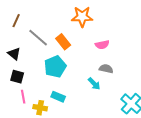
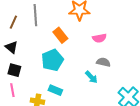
brown line: (16, 21) -> (13, 22), moved
gray line: (38, 38) -> (35, 15), moved, turned 45
pink line: (23, 97) -> (12, 90), moved

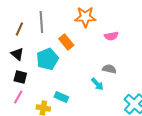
pink semicircle: (99, 38) -> (111, 36), moved
cyan pentagon: (52, 60) -> (47, 59), moved
pink line: (12, 90) -> (18, 97), turned 40

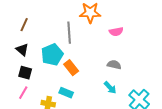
gray line: (41, 22) -> (69, 33), moved
orange rectangle: (66, 42) -> (71, 68), moved
cyan arrow: (97, 84) -> (110, 88), moved

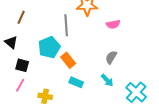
black triangle: (22, 50) -> (11, 42), moved
gray semicircle: (114, 65) -> (111, 57), turned -72
cyan rectangle: (66, 93) -> (76, 82), moved

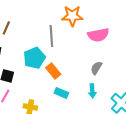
pink semicircle: (113, 24) -> (98, 35), size x1.5
cyan arrow: (107, 80) -> (92, 91), turned 40

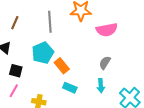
gray line: (51, 36) -> (50, 22), moved

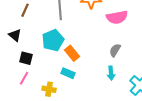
cyan rectangle: (70, 88) -> (68, 73), moved

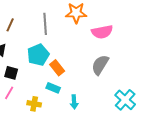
gray semicircle: (115, 50) -> (100, 65), size x1.5
cyan arrow: (111, 73) -> (74, 102), moved

